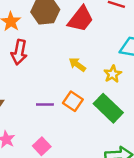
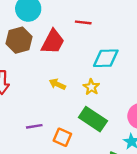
orange square: (73, 101) -> (62, 137), moved

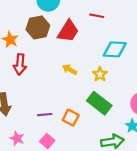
purple line: (34, 126) -> (45, 115), moved

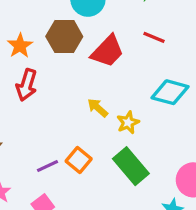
yellow star: (100, 74) -> (128, 123), moved
purple line: (45, 115) -> (48, 166), turned -32
orange square: (71, 118) -> (79, 160), moved

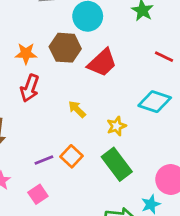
red line: (154, 37) -> (164, 57), moved
orange star: (20, 46) -> (26, 54), turned 30
yellow arrow: (98, 108) -> (77, 109), moved

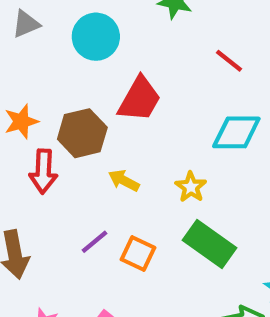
brown hexagon: (65, 48) -> (82, 133), moved
red line: (164, 57) -> (229, 61), turned 30
purple line: (44, 160) -> (95, 242), moved

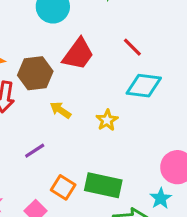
red line: (229, 61) -> (132, 47), moved
green rectangle: (209, 244) -> (103, 185), moved, turned -30
orange square: (138, 254) -> (63, 187), moved

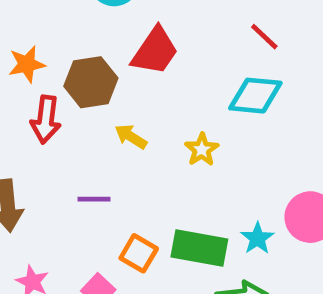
red line: (132, 47) -> (264, 37), moved
purple line: (35, 151) -> (94, 199), turned 35
cyan star: (161, 198) -> (257, 238), moved

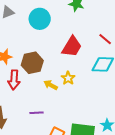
red trapezoid: (155, 51) -> (72, 47), moved
yellow star: (202, 150) -> (68, 78), moved

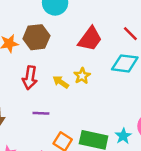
brown hexagon: (32, 63) -> (36, 37), moved
red arrow: (14, 80) -> (30, 78), moved

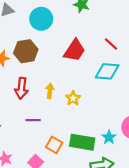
yellow star: (82, 76) -> (73, 98), moved
yellow arrow: (61, 82) -> (50, 91), turned 64

